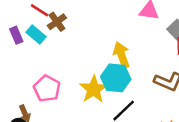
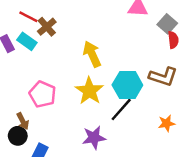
yellow arrow: (121, 55) -> (92, 54), moved
cyan hexagon: (116, 78) -> (127, 85), moved

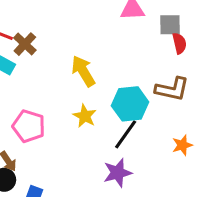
gray square: (167, 24) -> (170, 25), turned -36
yellow star: (89, 91) -> (85, 116), size x0.7
purple star: (94, 138) -> (118, 173), moved

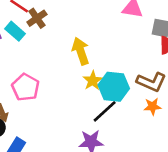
yellow star: (85, 116) -> (93, 81), moved
orange star: (182, 145) -> (152, 106), moved

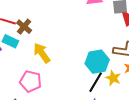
yellow arrow: (81, 51) -> (42, 53), moved
yellow star: (93, 81) -> (113, 78), moved

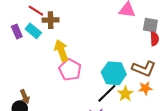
brown cross: (24, 27) -> (51, 20), turned 35
pink pentagon: (31, 81) -> (70, 70), moved

